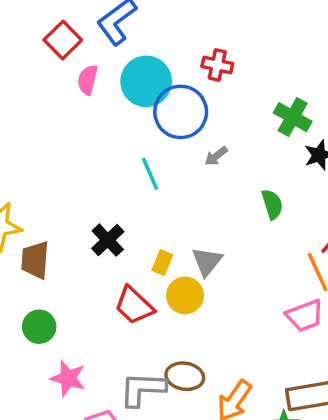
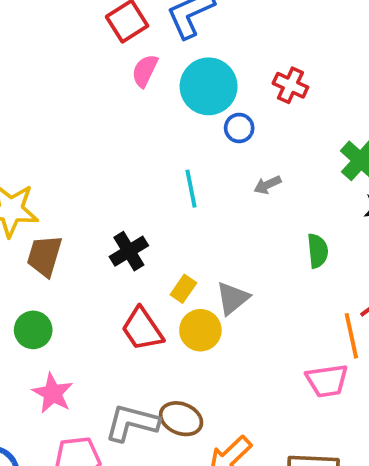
blue circle: (181, 112) -> (239, 128), size x0.5

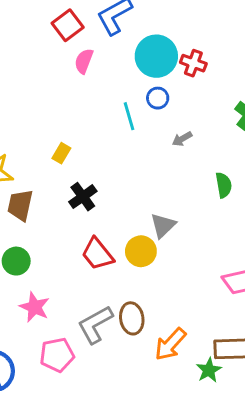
cyan circle: (209, 86) -> (156, 56), moved
cyan line: (191, 189) -> (129, 116), moved
yellow rectangle: (183, 289) -> (61, 153), moved
brown ellipse: (181, 419) -> (132, 318), turned 64
gray L-shape: (132, 423) -> (95, 324), turned -39

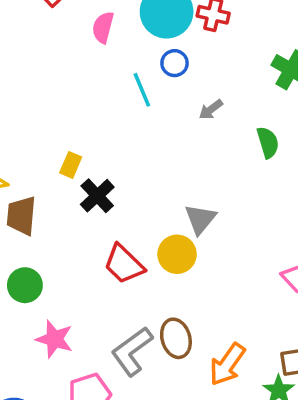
pink semicircle: (84, 61) -> (103, 27), moved
yellow rectangle: (61, 153) -> (71, 165), moved
green semicircle: (224, 185) -> (268, 142), moved

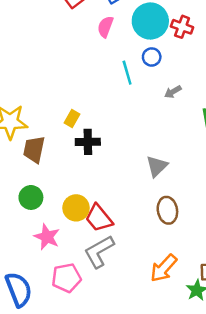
black cross: (97, 196) -> (88, 142), turned 35
yellow circle: (177, 254) -> (76, 208), moved
red trapezoid: (124, 264) -> (99, 218), moved
brown ellipse: (176, 338) -> (167, 210), moved

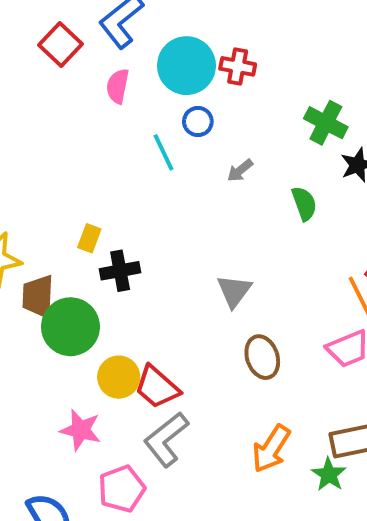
green circle: (31, 197) -> (70, 327), moved, size x1.5

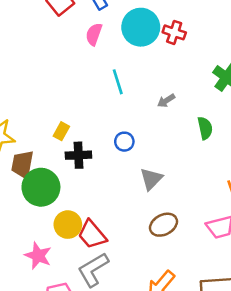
blue circle: (198, 122) -> (124, 142), moved
brown ellipse: (262, 357) -> (164, 225), turned 72

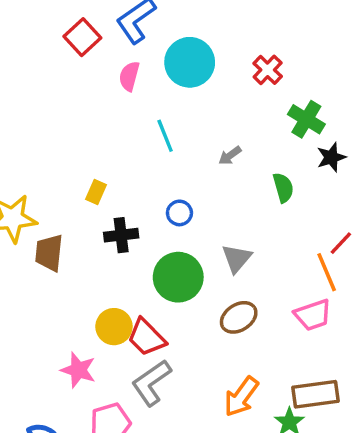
red cross: (174, 32) -> (268, 70), moved, turned 30
yellow rectangle: (61, 131) -> (96, 192), moved
gray triangle: (151, 179) -> (237, 258), moved
green circle: (41, 187) -> (178, 277), moved

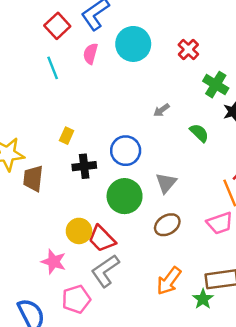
cyan line: (165, 136) -> (53, 68), moved
green semicircle: (283, 188) -> (199, 133), turned -30
blue circle: (179, 213) -> (126, 151), size x1.6

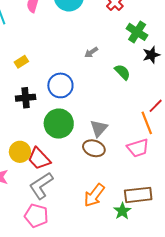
yellow rectangle: (67, 136) -> (21, 62), moved, turned 32
gray triangle: (166, 183) -> (99, 128), moved
brown ellipse: (167, 225) -> (94, 148), turned 50
pink pentagon: (76, 299) -> (36, 216), moved, turned 30

